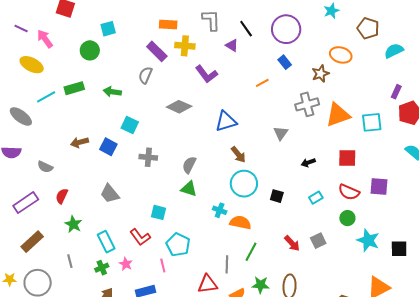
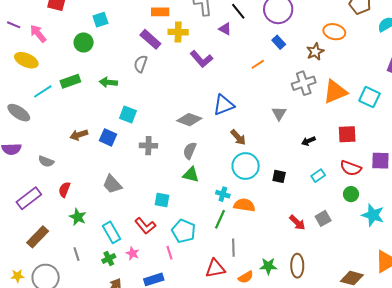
gray diamond: (179, 107) -> (189, 120), moved
cyan square: (372, 122) -> (369, 97), turned 35
green line: (251, 252) -> (220, 219), moved

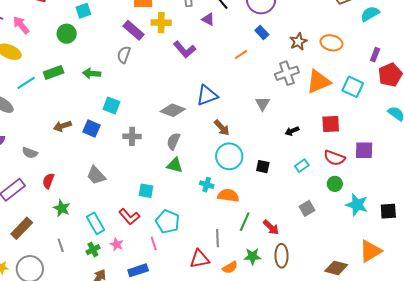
orange ellipse: (334, 32) -> (331, 43), moved
green line: (220, 219) -> (245, 222), moved
red arrow: (297, 223) -> (271, 227), moved

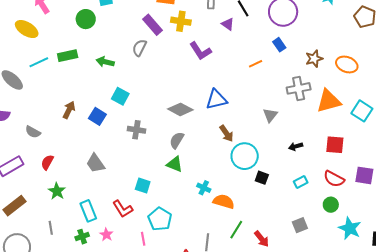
brown arrow: (62, 126) -> (69, 110), turned 126
cyan circle: (229, 156) -> (245, 156), moved

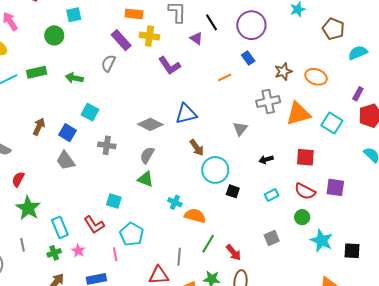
gray trapezoid: (95, 163) -> (66, 161), moved
green star: (57, 191) -> (28, 208), size x1.4

